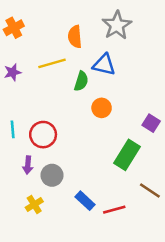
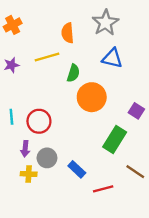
blue triangle: (104, 65) -> (112, 58), moved
orange circle: (102, 108) -> (92, 97), size x1.6
blue rectangle: (85, 201) -> (77, 169), moved
yellow cross: (34, 205) -> (29, 174), moved, turned 35

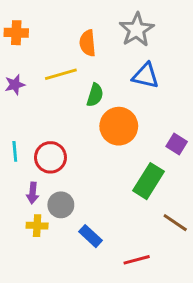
orange cross: (13, 25) -> (16, 33), turned 30
blue rectangle: (77, 169) -> (91, 236), moved
red line: (103, 189) -> (137, 260), moved

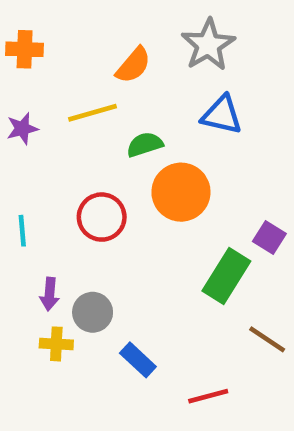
orange semicircle: (88, 43) -> (133, 65), turned -135
green semicircle: (95, 95) -> (145, 145), turned -125
purple square: (177, 144) -> (269, 237), moved
red circle: (50, 157) -> (102, 217), moved

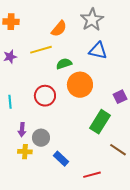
purple square: (269, 237) -> (120, 97), moved, turned 32

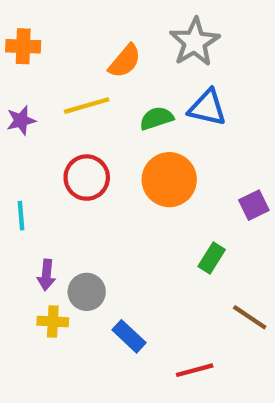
green semicircle: (64, 64) -> (157, 118), moved
red circle: (45, 96) -> (87, 178), moved
green rectangle: (100, 122) -> (212, 258), size x0.6

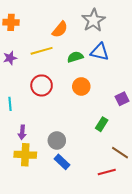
orange circle: (169, 180) -> (81, 86), size x0.7
gray circle: (87, 292) -> (57, 140), moved
yellow cross: (53, 321) -> (25, 155), size x1.5
red line: (195, 370) -> (107, 172), moved

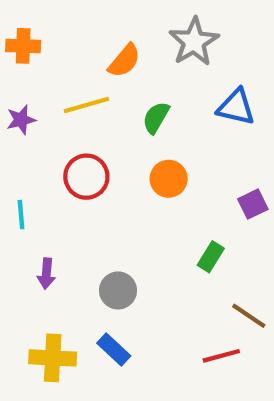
blue triangle: (100, 52) -> (236, 107), moved
green semicircle: (75, 57) -> (156, 118), turned -42
yellow cross: (25, 155) -> (53, 358), moved
blue rectangle: (62, 162) -> (114, 350), moved

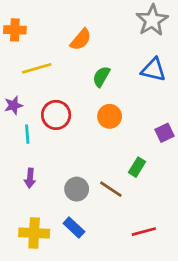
gray star: (194, 42) -> (152, 20), moved
yellow line: (86, 105) -> (37, 68), moved
purple star: (21, 120) -> (14, 105), moved
cyan line: (21, 215) -> (27, 134), moved
brown line: (249, 316) -> (111, 189), moved

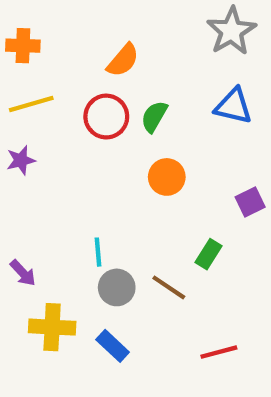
yellow line: (37, 68) -> (31, 104), moved
red circle: (56, 115) -> (106, 117), moved
cyan line: (27, 134) -> (98, 252), moved
purple arrow: (30, 178) -> (23, 273), moved, turned -48
yellow cross: (34, 233) -> (52, 327), moved

